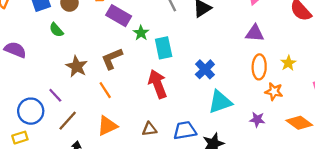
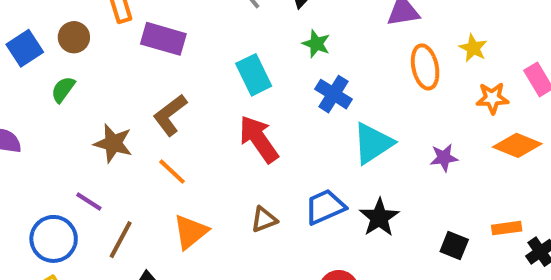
green semicircle: (56, 30) -> (63, 89), turned 91
green star: (141, 33) -> (316, 44), moved
orange star: (274, 91) -> (492, 98), moved

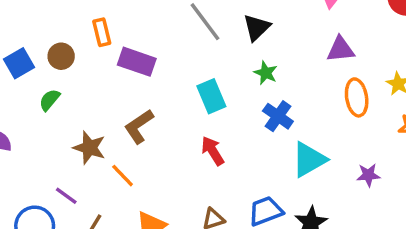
red arrow: (259, 139) -> (213, 151), size x0.7
orange line: (172, 172) -> (123, 176), moved

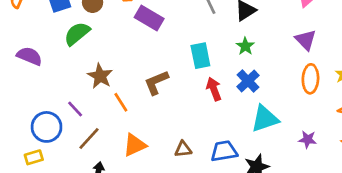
purple triangle: (341, 49) -> (306, 40), turned 40
green semicircle: (49, 100) -> (77, 34), size x1.5
brown L-shape: (139, 126) -> (156, 82), moved
red arrow: (213, 151) -> (214, 89), moved

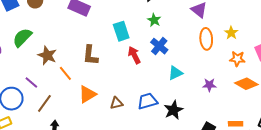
green semicircle: (77, 34) -> (22, 38), moved
brown L-shape: (156, 82) -> (90, 55), turned -55
cyan triangle: (265, 119) -> (175, 73), size x0.7
orange triangle: (135, 145) -> (87, 94), moved

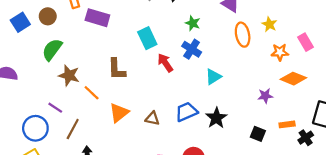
green star: (154, 20) -> (193, 23), moved
green semicircle: (22, 38) -> (52, 50), moved
purple star: (209, 85) -> (265, 96), moved
brown triangle: (116, 103) -> (152, 118), turned 32

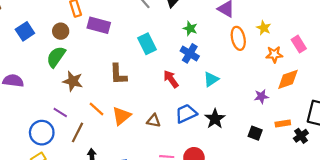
brown circle: (48, 16) -> (61, 31), moved
red arrow: (165, 63) -> (171, 79), moved
orange diamond: (293, 79) -> (288, 79), turned -40
orange line: (92, 93) -> (97, 109), moved

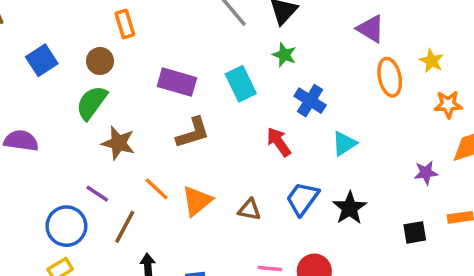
purple rectangle: (99, 25) -> (177, 82), moved
green star: (190, 28) -> (284, 55), moved
brown L-shape: (118, 74) -> (193, 133), turned -105
blue trapezoid: (186, 114) -> (302, 199), turned -30
black square: (255, 133) -> (415, 232), turned -32

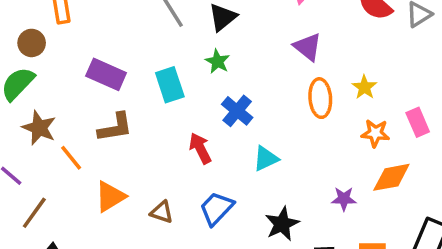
orange line: (157, 189) -> (71, 158), moved
black star: (350, 208) -> (282, 224), moved

